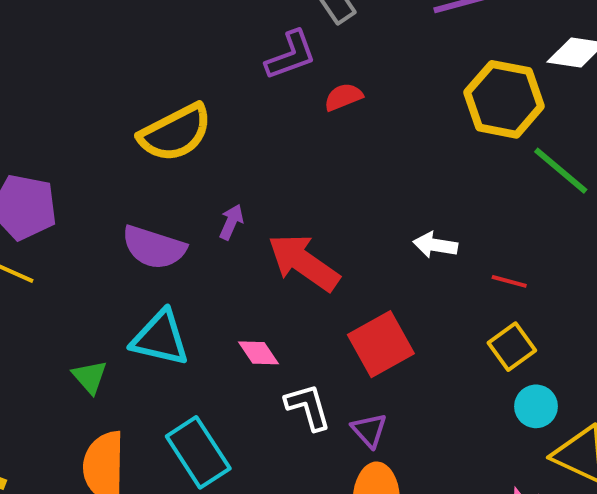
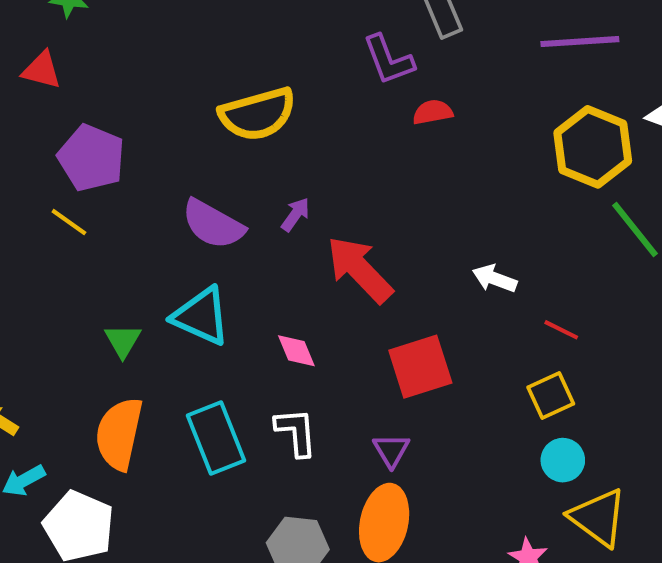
purple L-shape: (291, 55) -> (388, 60), turned 78
white L-shape: (308, 407) -> (296, 432), moved

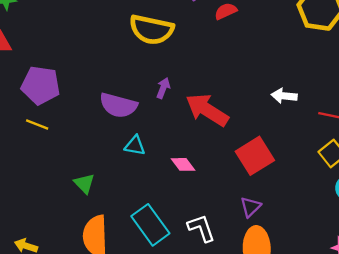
yellow semicircle: (258, 114) -> (151, 30), moved, turned 42
cyan triangle: (201, 316) -> (135, 146), moved, size x0.6
white L-shape: (296, 432) -> (201, 228), moved
purple triangle: (391, 450) -> (251, 207), turned 30

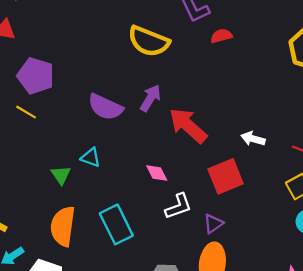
purple arrow: (163, 88) -> (150, 98), size x1.4
white arrow: (284, 96) -> (253, 139), moved
cyan triangle: (135, 146) -> (91, 158), moved
white L-shape: (201, 228) -> (178, 206), moved, turned 80

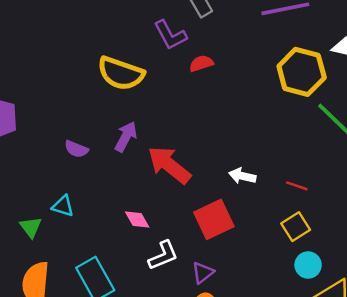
purple semicircle: (105, 107) -> (76, 149), size x0.6

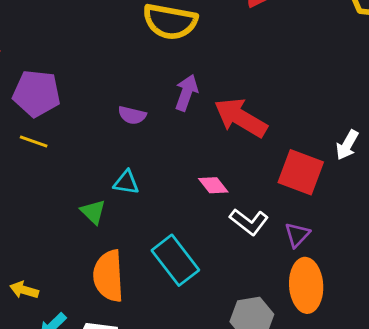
white arrow: (242, 176) -> (347, 145), moved, turned -65
red square: (214, 219) -> (301, 172), turned -36
white L-shape: (163, 255) -> (249, 222), turned 68

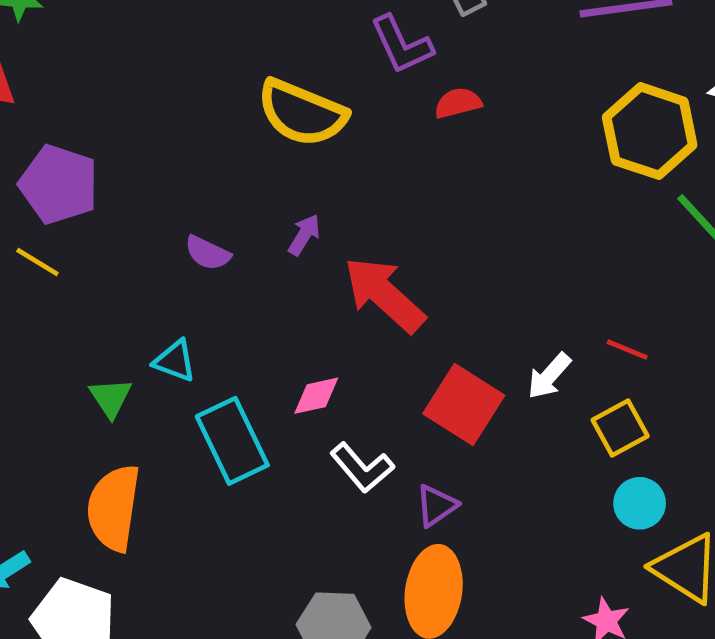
purple arrow: (186, 93) -> (304, 235), size x0.7
pink diamond: (213, 185) -> (316, 396), turned -76
cyan rectangle: (175, 260) -> (232, 441), moved

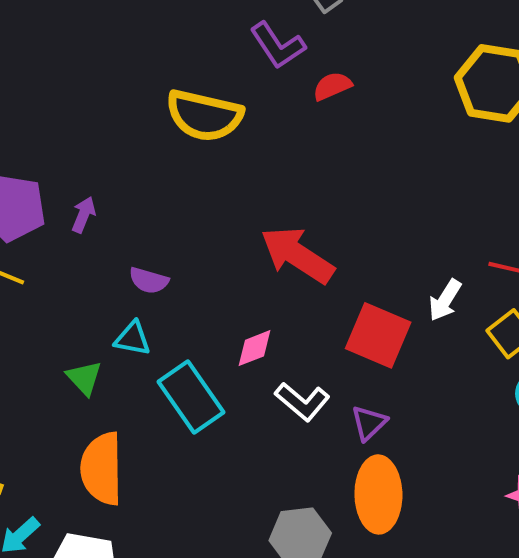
purple arrow: (304, 235) -> (84, 215), moved
purple semicircle: (208, 253) -> (149, 280), moved

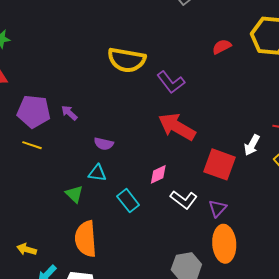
purple L-shape: (278, 45) -> (171, 82), moved
red semicircle: (332, 86) -> (222, 47), moved
purple arrow: (84, 215) -> (69, 113), turned -66
cyan rectangle: (191, 397) -> (128, 201), size x0.7

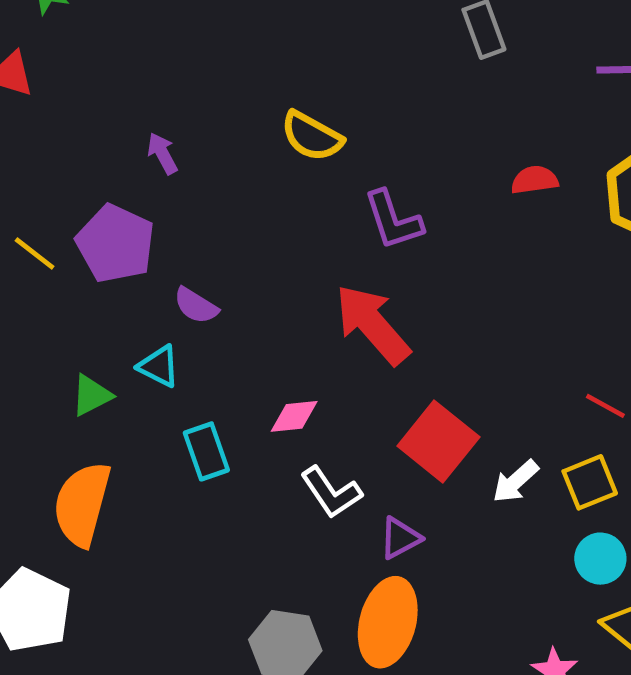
yellow semicircle: (127, 60) -> (312, 136), size x0.7
purple pentagon: (34, 111) -> (115, 244), moved
purple arrow: (69, 113) -> (162, 153), moved
white arrow: (252, 145) -> (515, 481), moved
green triangle: (74, 194) -> (91, 395), turned 30

